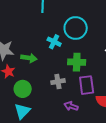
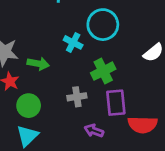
green cross: (77, 62) -> (103, 71), turned -30

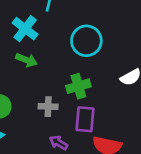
cyan cross: (73, 42) -> (25, 29), moved, size x1.4
green arrow: (38, 64) -> (26, 60), moved

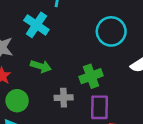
cyan circle: (86, 41) -> (111, 31), moved
green arrow: (26, 60) -> (41, 66), moved

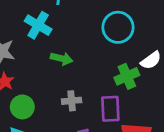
green arrow: (41, 66) -> (62, 59), moved
green cross: (91, 76) -> (127, 76), moved

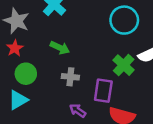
green arrow: (62, 59) -> (60, 48), moved
green cross: (127, 76) -> (124, 65), turned -35

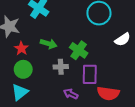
red star: (15, 48) -> (21, 48), moved
green cross: (124, 65) -> (79, 50), moved

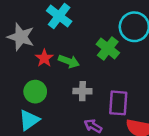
red star: (21, 48) -> (44, 58), moved
green cross: (79, 50) -> (108, 48), moved

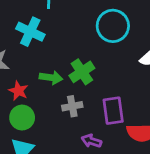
green cross: (108, 48) -> (82, 72), moved, turned 30
red star: (44, 58) -> (18, 91), moved

